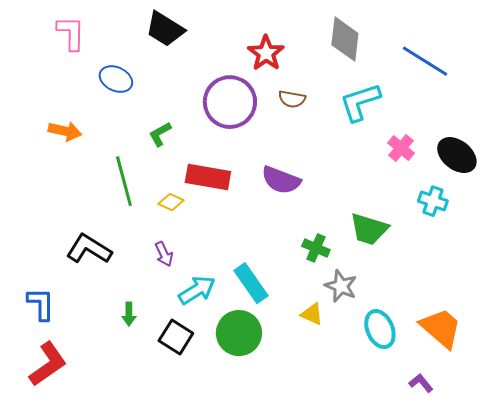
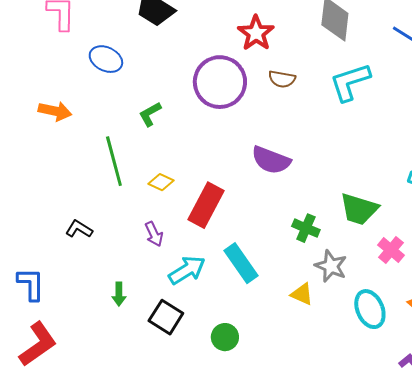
pink cross: (401, 148) -> (391, 250), moved
red rectangle: (208, 177) -> (206, 205), moved, turned -72
black L-shape: (89, 249) -> (79, 229), size x0.6
green circle: (239, 333) -> (225, 337), moved, size x0.6

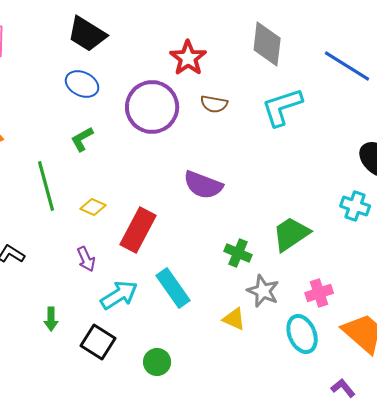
blue ellipse: (106, 59) -> (82, 84), moved
green trapezoid: (359, 209) -> (291, 234), turned 129
pink cross: (391, 250) -> (319, 293), moved, turned 32

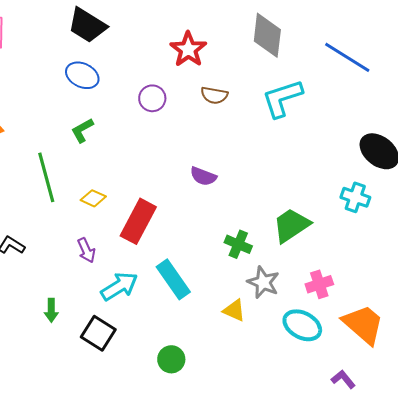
purple circle: (152, 107) -> (152, 98), size x0.5
purple semicircle: (203, 185) -> (203, 176), size x0.7
cyan ellipse: (302, 334) -> (302, 325), turned -39
green circle: (157, 362) -> (171, 359), moved

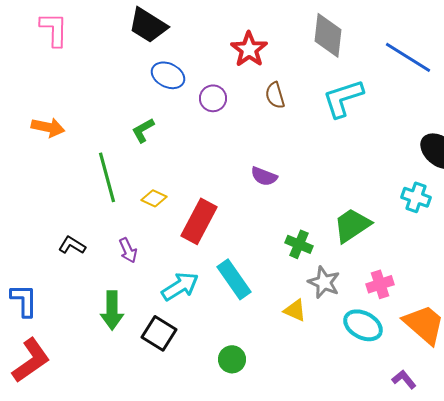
blue ellipse: (82, 75) -> (168, 75), moved
brown semicircle: (214, 95) -> (275, 95), turned 64
purple arrow: (86, 250) -> (128, 250), moved
green arrow: (51, 310) -> (112, 310), size x1.6

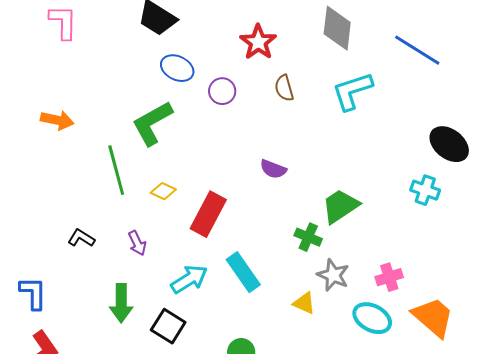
green L-shape: (143, 130) -> (152, 123), size x1.8
green trapezoid: (352, 225) -> (340, 206), moved

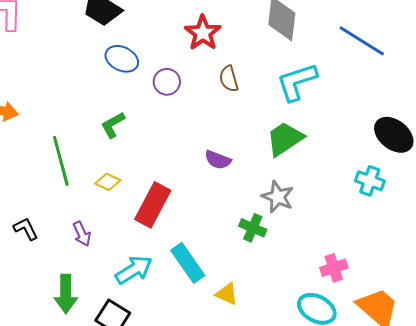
green L-shape: (152, 123) -> (113, 125), moved, size x0.6
green trapezoid: (340, 206) -> (285, 139), moved
black L-shape: (81, 238) -> (26, 229), turned 32
gray star: (333, 275) -> (278, 197), moved
yellow triangle: (304, 303) -> (227, 294), moved

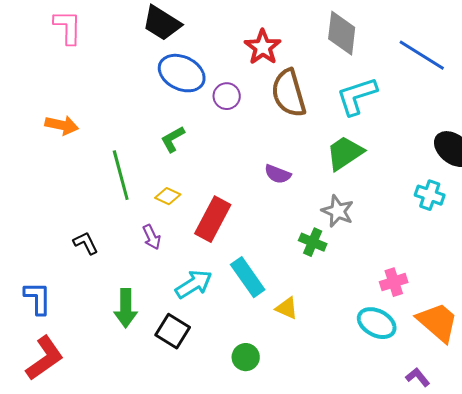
blue ellipse: (122, 59) -> (182, 73), size x1.4
brown semicircle: (229, 79) -> (289, 93), size x1.8
purple arrow: (82, 234) -> (152, 237), moved

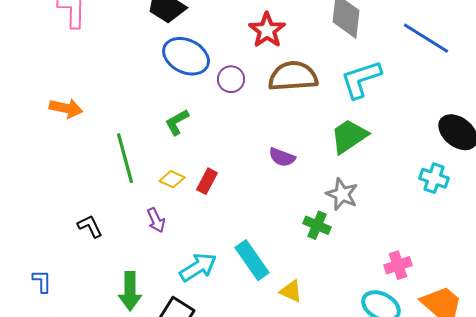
brown semicircle: (289, 93) -> (293, 76), turned 102
red rectangle: (213, 219) -> (207, 181), moved, size x0.6
blue L-shape: (38, 298) -> (42, 281), size x0.7

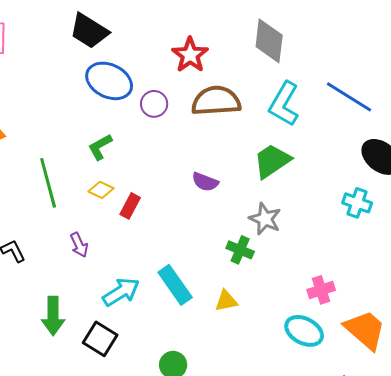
blue line: (426, 38) -> (349, 97), moved
cyan L-shape: (361, 79) -> (284, 104), turned -42
yellow diamond: (172, 179) -> (101, 190), moved
yellow triangle: (291, 291) -> (226, 301), moved, turned -35

